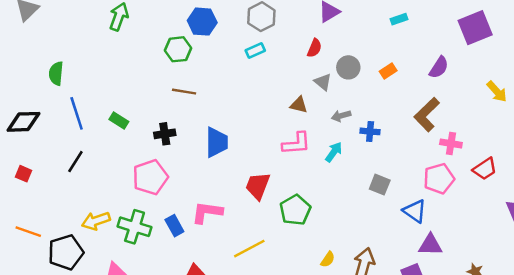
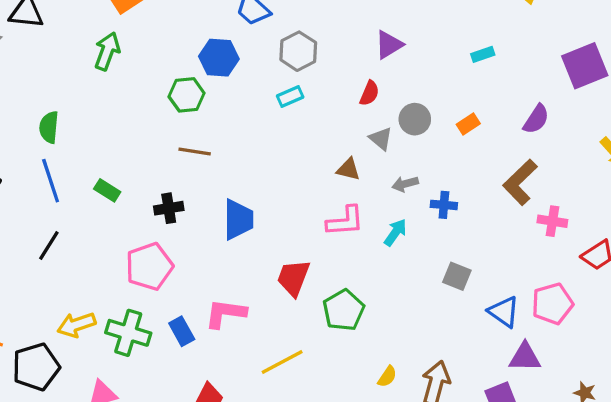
green semicircle: (56, 73) -> (49, 127), moved
pink pentagon: (439, 179) -> (552, 304), moved

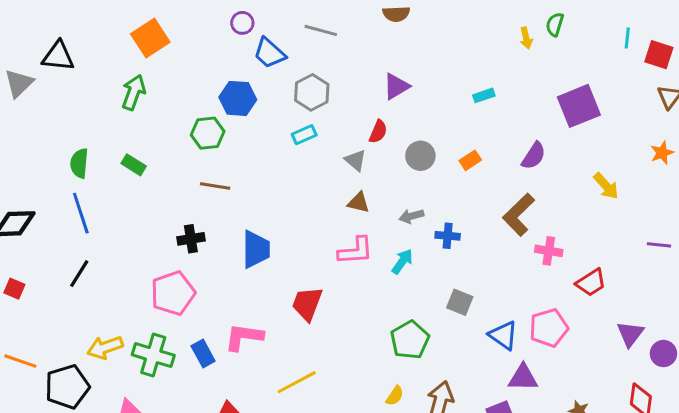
gray triangle: (381, 139) -> (356, 160), moved
green rectangle: (107, 190) -> (134, 165), moved
green pentagon: (344, 310) -> (410, 340), moved

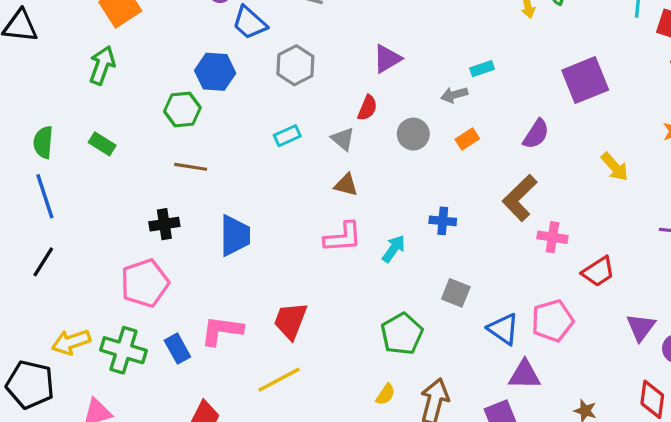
cyan rectangle: (304, 135) -> (287, 136), moved
gray arrow: (411, 216) -> (454, 95), moved
red trapezoid: (307, 304) -> (290, 321), moved
black pentagon: (67, 387) -> (30, 385), turned 30

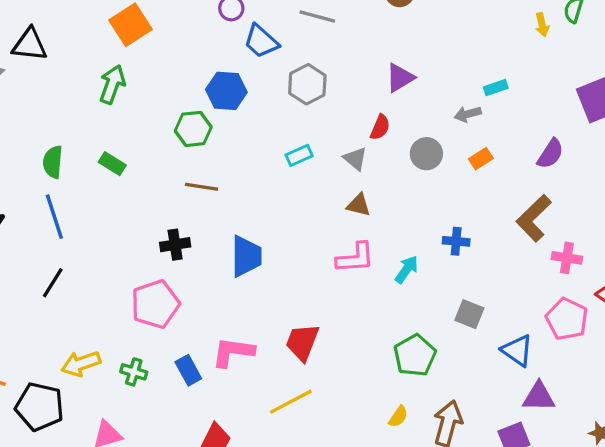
pink pentagon: (552, 321) -> (567, 319), moved, turned -30
green cross: (123, 350) -> (134, 372), size x0.6

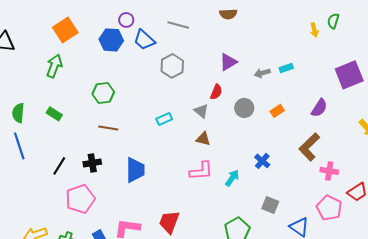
blue hexagon: (226, 91) -> (111, 40), moved
gray arrow: (468, 114) -> (262, 73), moved
cyan rectangle: (299, 155) -> (164, 119), moved
blue cross: (456, 241) -> (262, 161), turned 35
black line: (53, 283) -> (59, 166), moved

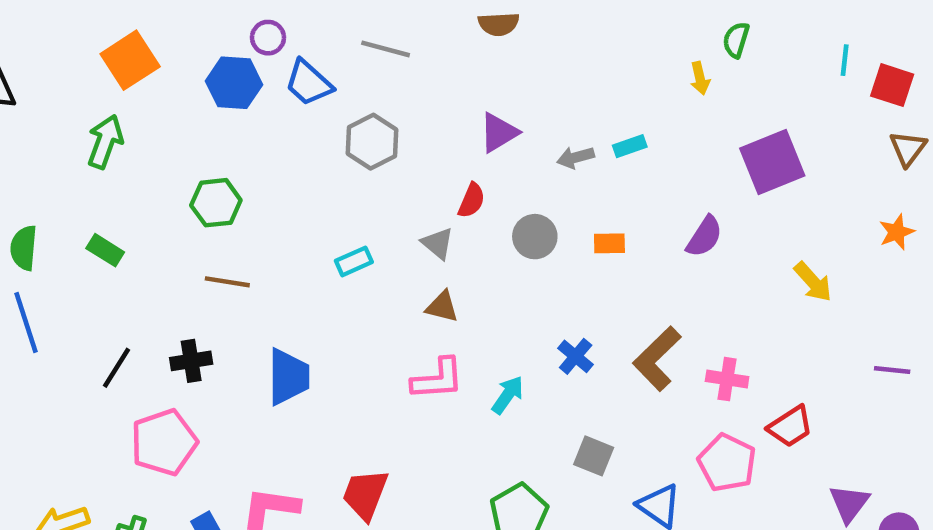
yellow arrow: (314, 30) -> (700, 78), moved
orange rectangle: (277, 111) -> (609, 243), turned 32
brown L-shape: (309, 147) -> (657, 359), moved

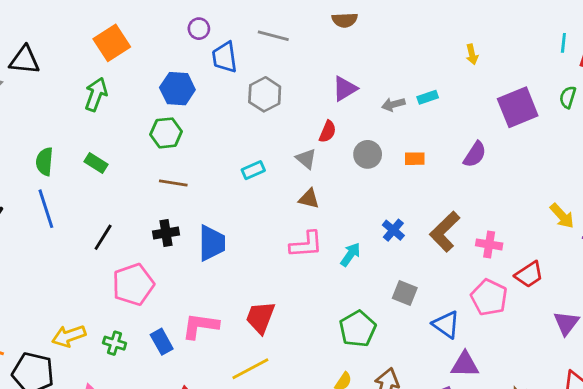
green semicircle: (736, 40) -> (568, 97), moved
blue hexagon: (234, 83) -> (177, 89), moved
blue trapezoid: (309, 83) -> (225, 57), turned 40
yellow arrow: (813, 282) -> (562, 216), moved
black cross: (191, 361) -> (166, 233), moved

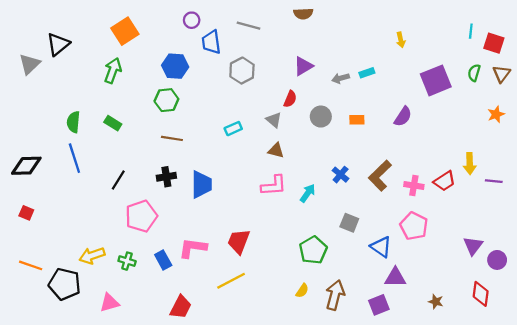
black triangle: (24, 60) -> (58, 44), turned -45
yellow arrow: (562, 216) -> (470, 164), turned 40
red trapezoid: (529, 274) -> (445, 181), moved

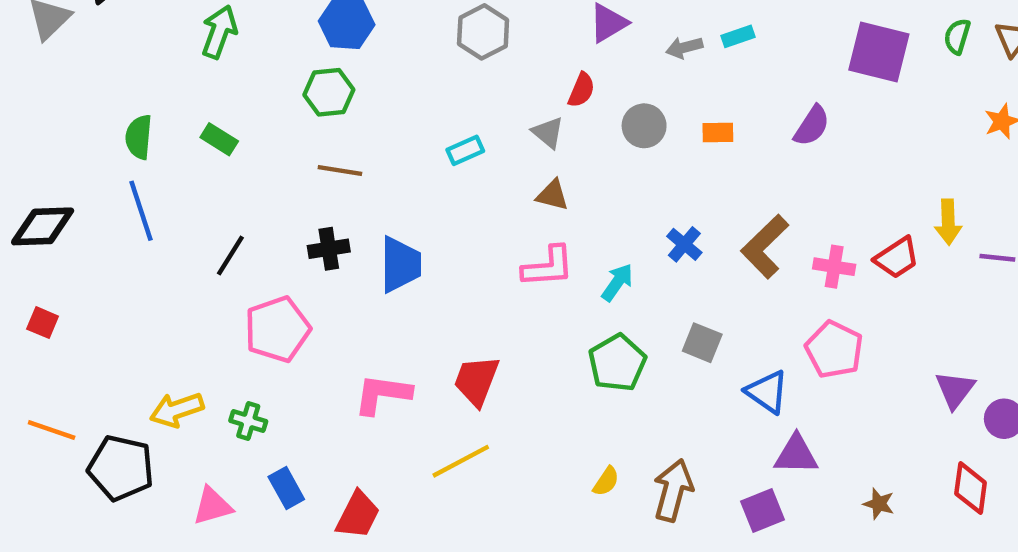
purple square: (436, 80) -> (879, 52), turned 36
green pentagon: (313, 250) -> (617, 363), moved
blue rectangle: (163, 260) -> (286, 488), moved

